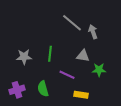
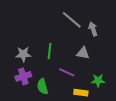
green star: (99, 70) -> (98, 80), moved
purple cross: (17, 90) -> (23, 76), moved

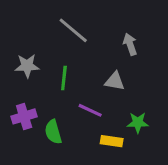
gray line: (72, 20) -> (73, 30), moved
gray star: (23, 54) -> (27, 66), moved

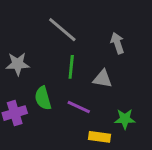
green line: (64, 78) -> (71, 67), moved
green semicircle: (53, 132) -> (43, 98), moved

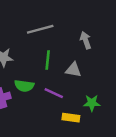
gray line: (62, 30) -> (40, 29), turned -55
green semicircle: (43, 98) -> (24, 86), turned -66

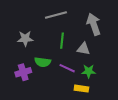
gray arrow: (86, 40) -> (94, 24), size x1.5
green star: (92, 103) -> (89, 71), moved

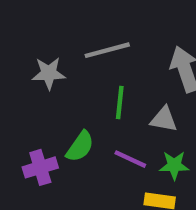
gray star: (25, 39) -> (49, 73), moved
green semicircle: (43, 62) -> (80, 146), turned -63

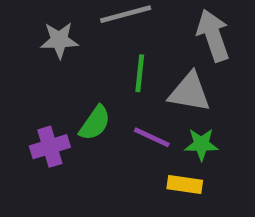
gray triangle: (164, 119) -> (190, 92), size x1.4

